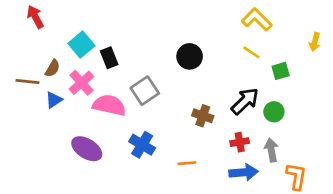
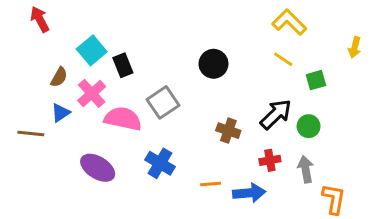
brown line: (27, 81) -> (31, 134), moved
blue arrow: (244, 172) -> (249, 193), moved

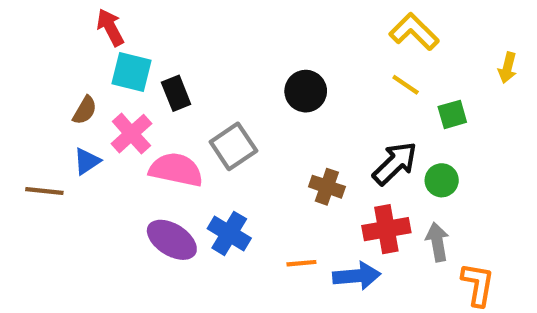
red arrow: (40, 19) -> (110, 27), moved
cyan square: (92, 50) -> (131, 72), turned -36
red cross: (270, 160) -> (386, 229), size x1.5
purple ellipse: (98, 168) -> (172, 240), moved

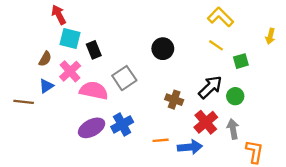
red cross: (386, 229) -> (206, 122), turned -30
blue cross: (229, 233) -> (122, 124), turned 30
purple ellipse: (172, 240) -> (92, 128), turned -60

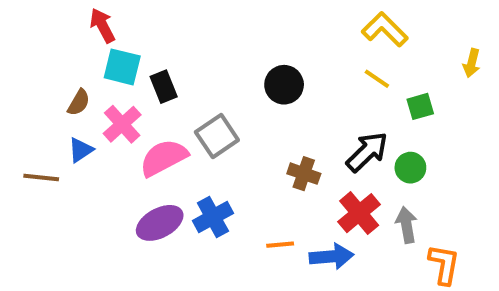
pink semicircle: (94, 91) -> (164, 158), turned -40

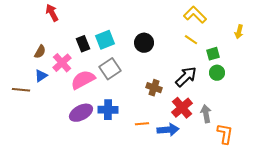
cyan square: (122, 67) -> (105, 40), moved, turned -36
green circle: (410, 168) -> (217, 73), moved
blue cross: (213, 217) -> (108, 110), turned 30

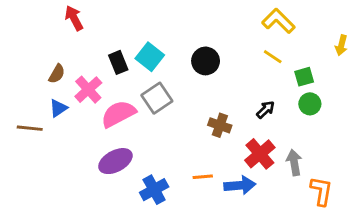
cyan square: (105, 40) -> (150, 57), turned -30
black arrow: (186, 77) -> (266, 110), size x0.6
blue cross: (108, 110) -> (154, 190), moved, turned -30

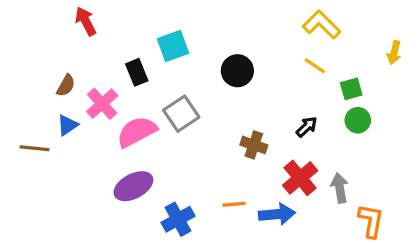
cyan square: (150, 57) -> (173, 46), moved, turned 32

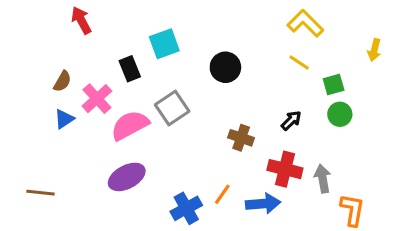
brown line: (34, 148) -> (41, 193), moved
red cross: (300, 178) -> (285, 169), turned -36
orange line: (234, 204) -> (222, 194), turned -50
blue cross: (178, 219) -> (186, 208), moved

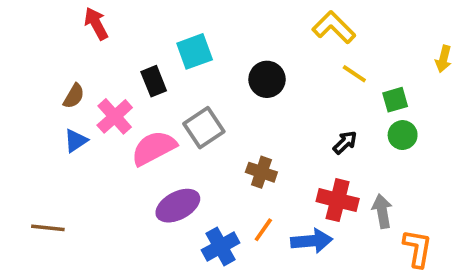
yellow L-shape: (305, 23) -> (334, 27), moved
brown cross: (241, 138) -> (261, 172), moved
purple ellipse: (127, 177) -> (178, 206), moved

